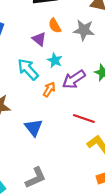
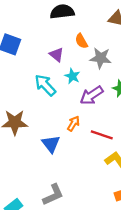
orange semicircle: (55, 26) -> (81, 41), moved
gray star: (84, 30) -> (101, 58), moved
orange arrow: (49, 89) -> (73, 124), moved

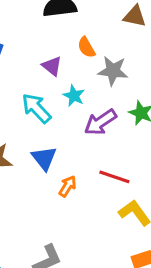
orange arrow: (73, 124) -> (68, 186), moved
blue triangle: (51, 144) -> (44, 158), moved

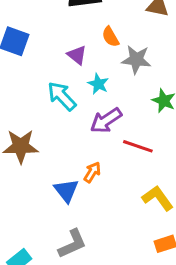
purple arrow: (100, 122) -> (106, 120), moved
blue triangle: (44, 158) -> (66, 190), moved
red line: (114, 177) -> (138, 146), moved

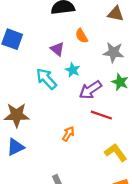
gray star: (136, 60) -> (113, 52), moved
purple arrow: (106, 120) -> (90, 90), moved
blue triangle: (66, 190) -> (15, 147), moved, turned 42

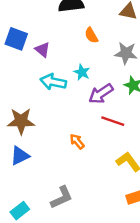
purple triangle: (57, 49) -> (42, 50), moved
cyan arrow: (46, 79) -> (53, 82), turned -35
orange arrow: (68, 134) -> (77, 141), turned -72

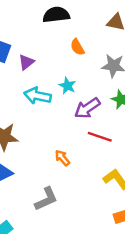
purple triangle: (42, 50) -> (26, 62), turned 42
gray L-shape: (62, 197) -> (46, 199), moved

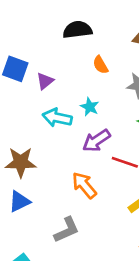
purple arrow: (87, 108) -> (96, 141), moved
orange arrow: (62, 158) -> (84, 185), size x1.5

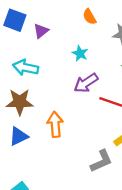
cyan arrow: (57, 118) -> (26, 68), moved
orange arrow: (84, 185) -> (55, 124), moved, turned 35
gray L-shape: (67, 230) -> (101, 161), moved

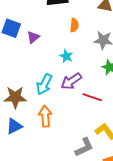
orange semicircle: (89, 17) -> (74, 25), turned -144
cyan arrow: (26, 68) -> (44, 84), moved, turned -75

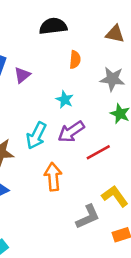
red line: (92, 97) -> (98, 152), turned -48
orange arrow: (45, 116) -> (53, 177), moved

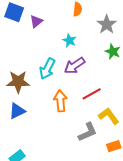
gray star: (112, 79) -> (107, 24), turned 30
red line: (98, 152) -> (92, 94), moved

